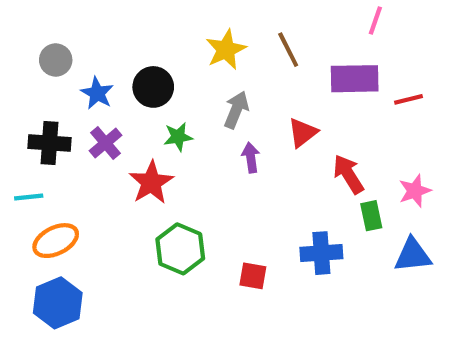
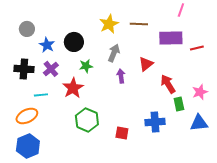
brown line: (288, 50) -> (139, 24), turned -60
cyan line: (29, 197) -> (41, 95), moved

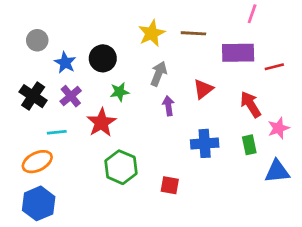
black cross: (24, 69) -> (33, 96), turned 30
red arrow: (168, 84) -> (251, 104), moved
blue cross: (155, 122) -> (205, 143), moved

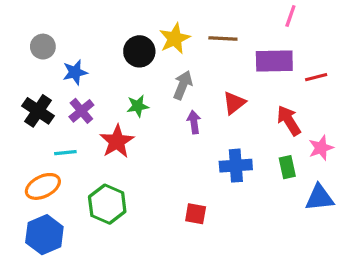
black circle: (103, 58) -> (139, 51), moved
blue star: (65, 63) -> (75, 72), turned 30
green hexagon: (121, 167) -> (107, 204), moved

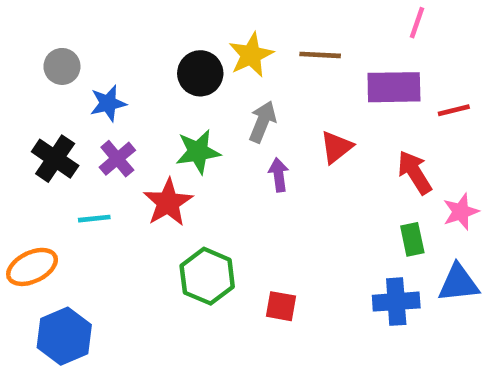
green star: (138, 106) -> (198, 152), size x1.4
blue cross: (236, 166) -> (396, 302), moved
orange ellipse: (43, 186) -> (32, 267), moved
green hexagon: (107, 204) -> (207, 276), moved

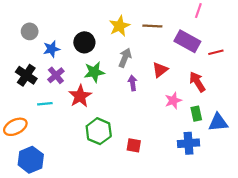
black circle: (200, 73) -> (84, 42), moved
purple rectangle: (394, 87) -> (187, 41), turned 30
pink star: (461, 212) -> (173, 100), moved
blue triangle: (458, 283) -> (218, 122), moved

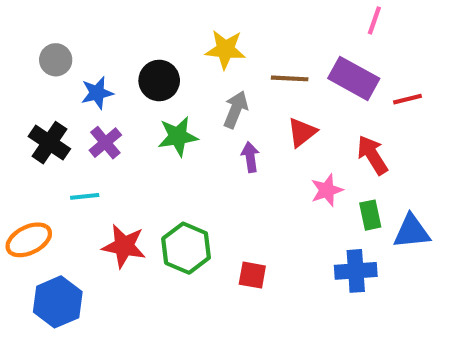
yellow star: (119, 26) -> (225, 49), turned 30
brown line: (152, 26) -> (290, 78), moved
red star: (80, 96) -> (124, 246), moved, turned -30

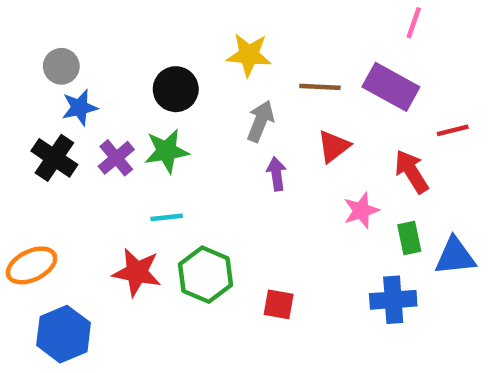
blue star: (97, 93) -> (80, 107), moved
red line: (408, 99) -> (453, 130), moved
green star: (178, 136) -> (167, 151), moved
cyan line: (85, 196) -> (167, 217), moved

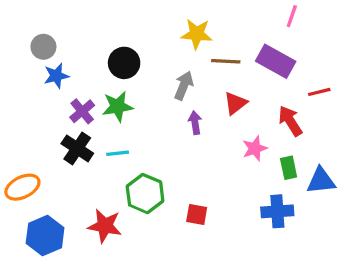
yellow star: (249, 55) -> (197, 34), moved
black cross: (54, 158) -> (77, 148), moved
red star: (137, 272) -> (105, 226), moved

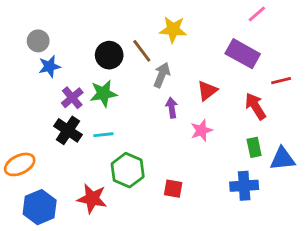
pink line: (292, 16) -> (257, 14), turned 30
brown line: (226, 61) -> (142, 51), moved, turned 50
pink star: (255, 148) -> (201, 130), moved

